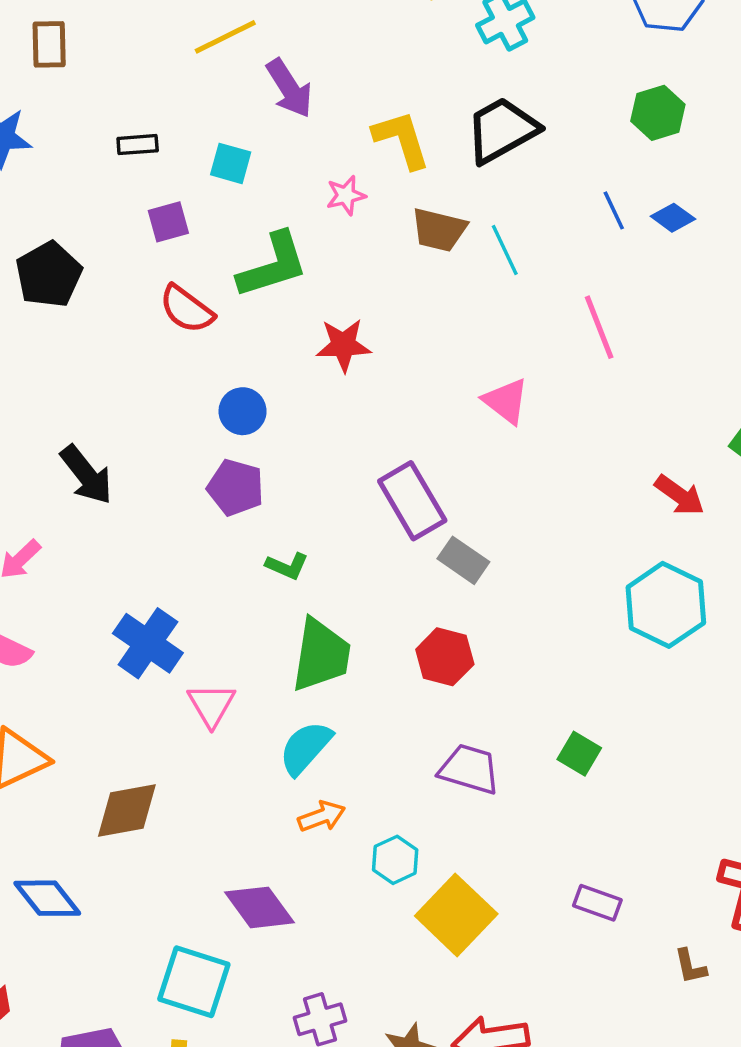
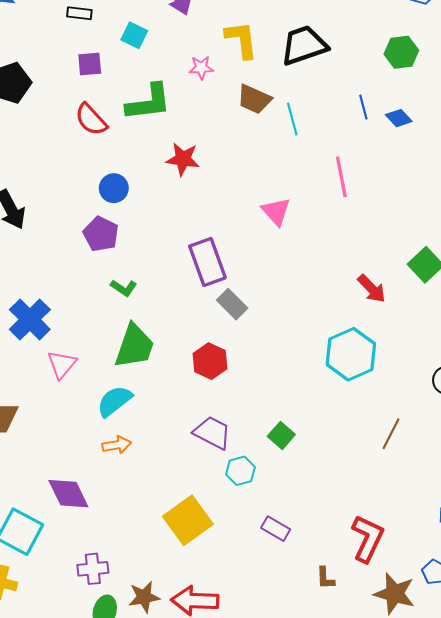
cyan hexagon: (395, 860) -> (240, 471), moved

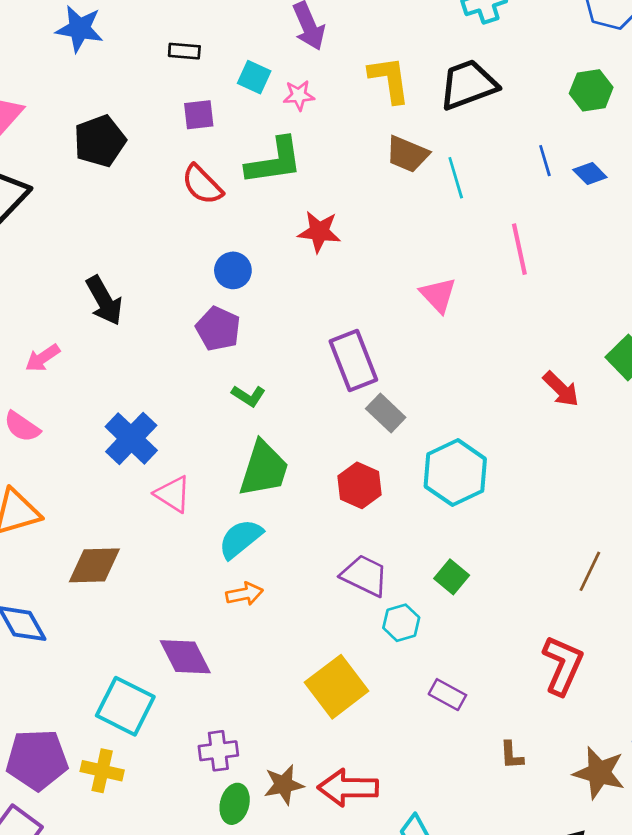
pink star: (201, 68) -> (299, 95), moved
cyan hexagon: (351, 354) -> (455, 473), moved
pink triangle: (62, 364) -> (173, 494), turned -36
red L-shape: (368, 538) -> (563, 665), moved

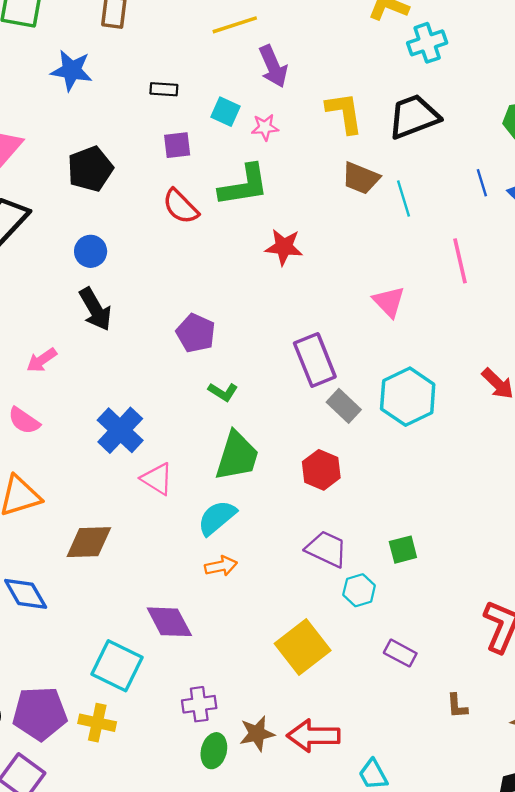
blue circle: (233, 270) -> (91, 251), moved
cyan hexagon: (455, 473) -> (408, 397), moved
green square: (452, 577) -> (403, 550), turned 36

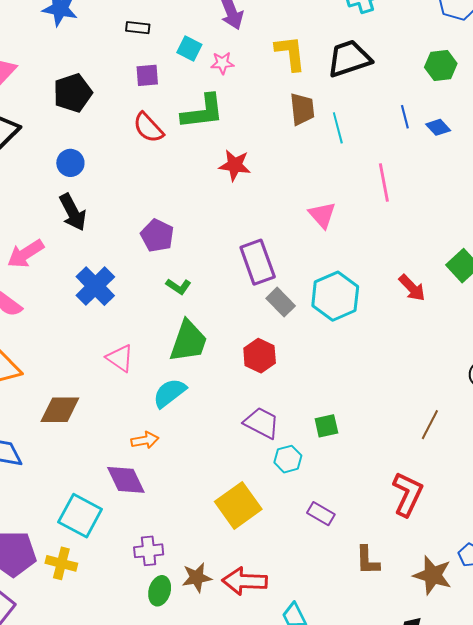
brown trapezoid: (361, 178) -> (302, 109), turned -120
pink arrow: (42, 360) -> (26, 254), size x1.4
blue cross: (120, 430) -> (95, 286), moved
orange arrow: (221, 566) -> (145, 440), moved
brown L-shape: (457, 706) -> (367, 560), size x1.4

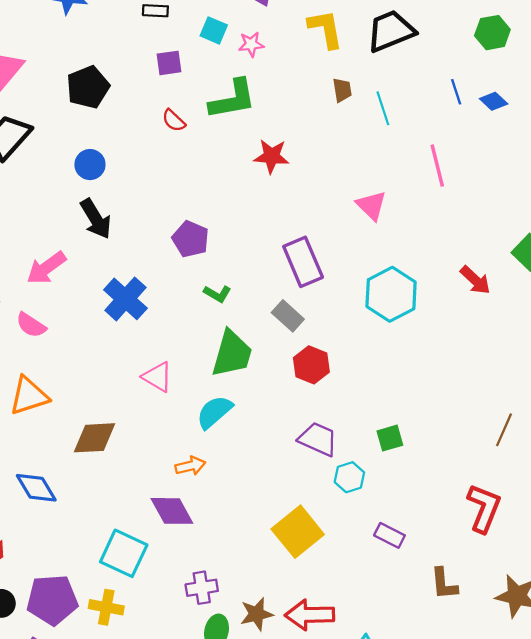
brown trapezoid: (302, 109) -> (342, 90), size x0.7
red semicircle: (148, 128) -> (174, 120), size x0.7
gray rectangle: (281, 302) -> (288, 316), moved

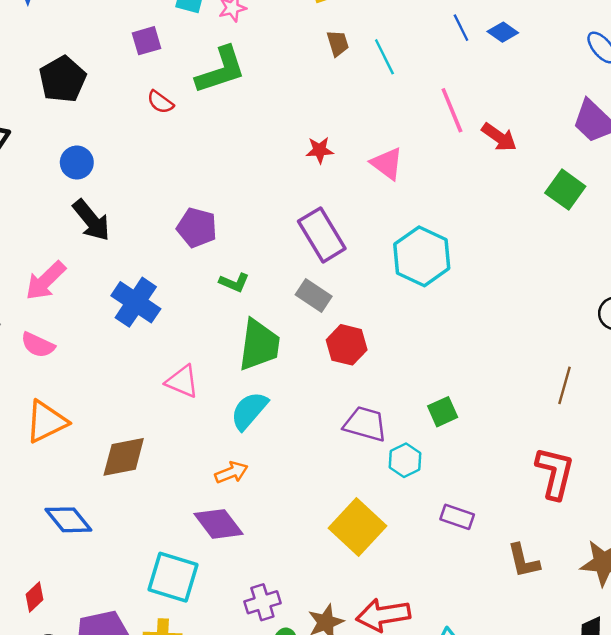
red star: (272, 156) -> (320, 150), moved, size x0.7
red arrow: (475, 280) -> (499, 137), moved

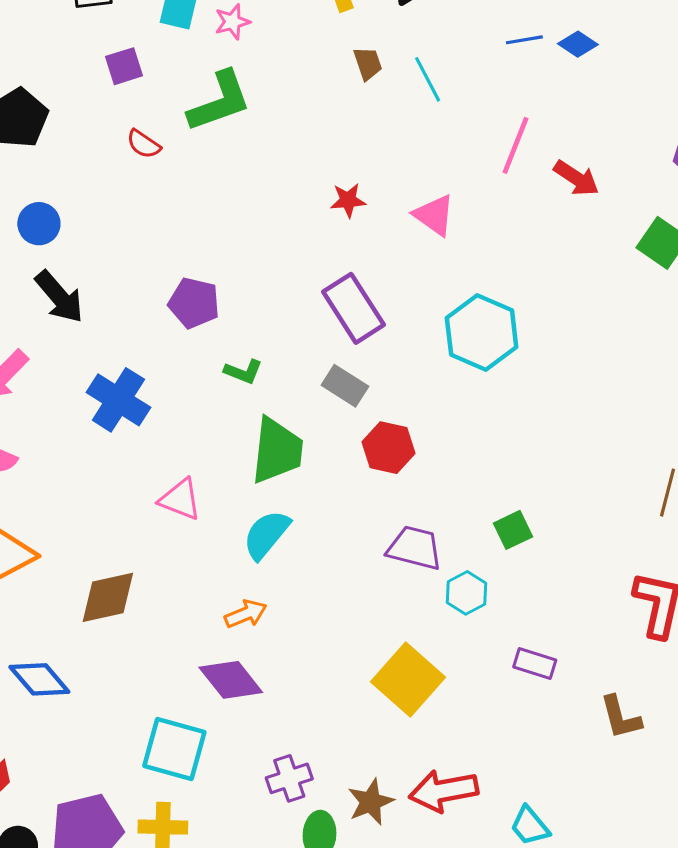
blue line: (461, 28) -> (524, 40), turned -72
pink line: (452, 110) -> (515, 145), turned 45

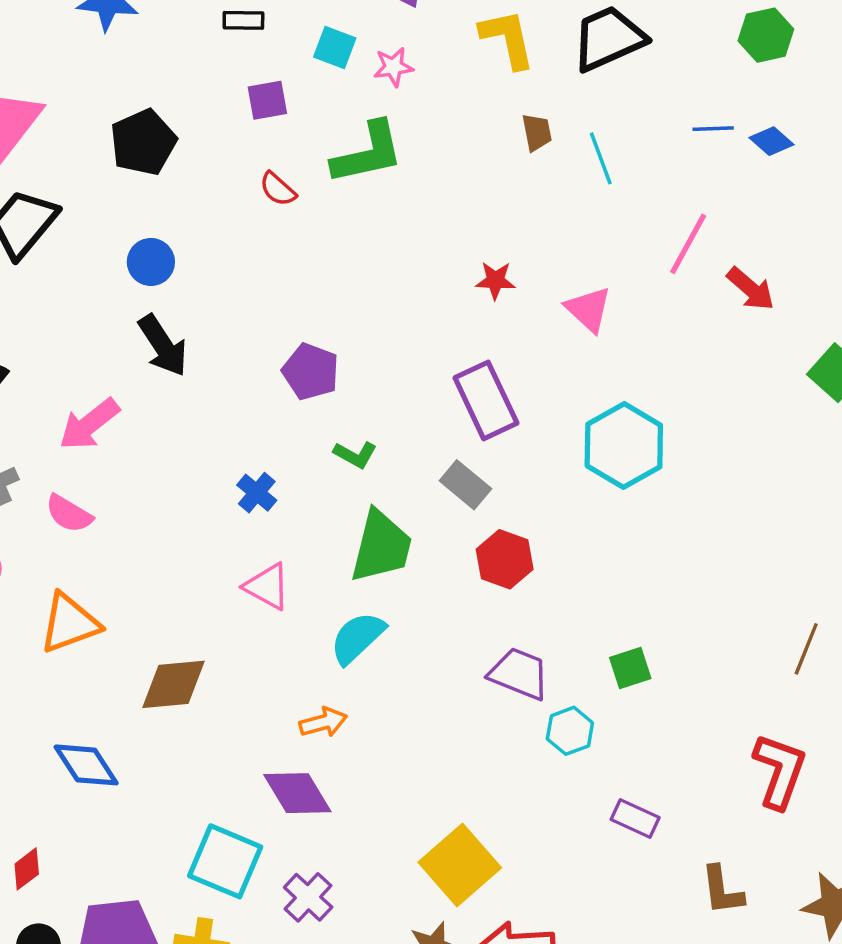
blue cross: (118, 400) -> (257, 493), moved, size x0.6
yellow square: (408, 680) -> (460, 865), moved
purple cross: (289, 778) -> (308, 897), moved, turned -36

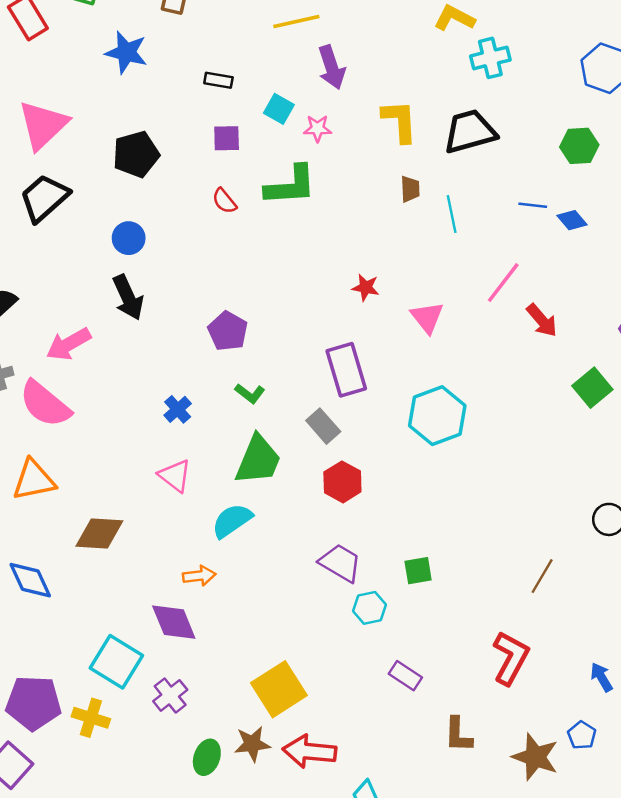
pink semicircle: (69, 514) -> (45, 404), size x1.6

